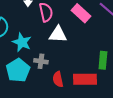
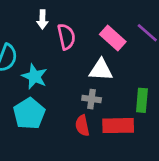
white triangle: (58, 34) -> (101, 70), moved
gray cross: (41, 61) -> (92, 99), moved

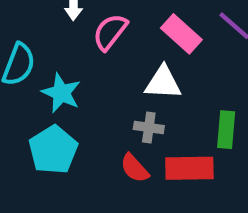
pink semicircle: (66, 37) -> (110, 32), turned -130
red semicircle: (82, 126) -> (135, 168), turned -30

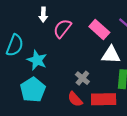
white triangle: (163, 83) -> (111, 55), moved
gray cross: (149, 127) -> (82, 78), turned 32

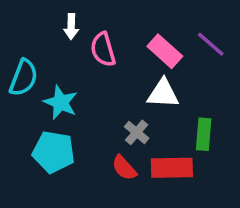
pink semicircle: (62, 28) -> (103, 49), turned -54
white triangle: (111, 55) -> (163, 94), moved
cyan pentagon: (33, 90) -> (54, 152), turned -30

